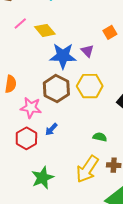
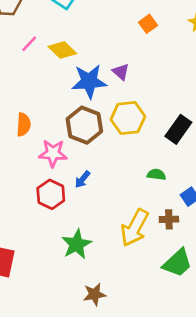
orange square: (110, 32) -> (148, 24), moved
green semicircle: (100, 137) -> (156, 175), moved

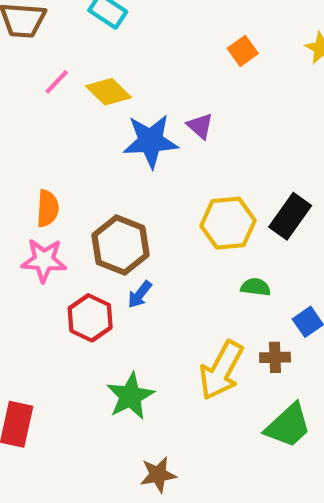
yellow hexagon: (128, 118) -> (228, 223), moved
brown hexagon: (84, 125) -> (120, 245), moved
pink star: (53, 153) -> (44, 260), moved

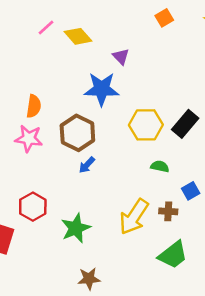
purple triangle: (200, 126) -> (121, 56), moved
blue star: (150, 141) -> (102, 89), moved
red hexagon: (90, 318) -> (33, 207), moved

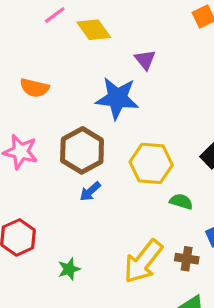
orange semicircle: (34, 106) -> (34, 88), moved, turned 90
yellow hexagon: (146, 125) -> (151, 163), moved
green star: (76, 228) -> (69, 269), size x0.6

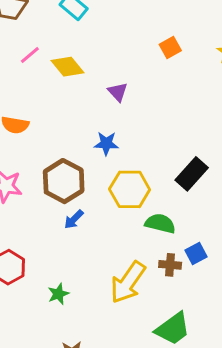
blue star: (117, 98) -> (106, 143), moved, size x0.6
green semicircle: (181, 201) -> (160, 223), size x1.4
brown cross: (187, 259) -> (170, 265), moved

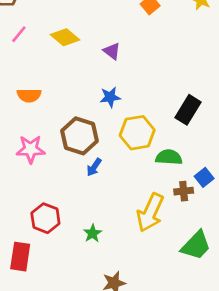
pink line: (30, 55) -> (19, 34), moved

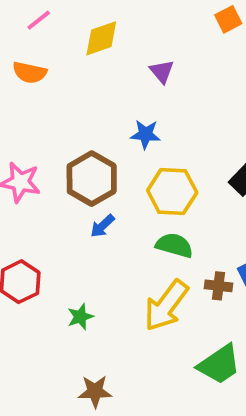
yellow diamond: (65, 37) -> (101, 38), turned -72
orange semicircle: (29, 95) -> (30, 72), moved
green semicircle: (169, 157) -> (174, 245), moved

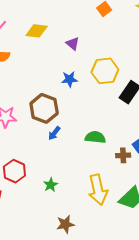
yellow diamond: (101, 38) -> (37, 31), turned 35
yellow hexagon: (172, 192) -> (105, 71), moved
yellow arrow: (166, 305) -> (98, 190), moved, turned -40

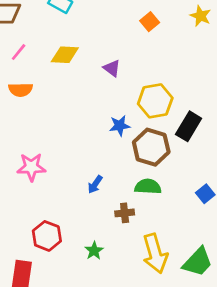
blue star: (69, 79) -> (120, 126), moved
brown hexagon: (44, 108) -> (151, 147), moved
brown cross: (123, 155) -> (125, 213), moved

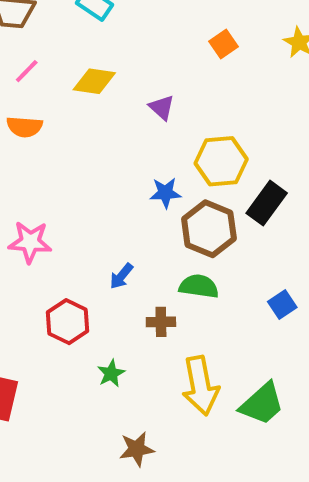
red hexagon: (47, 236) -> (68, 322), moved

